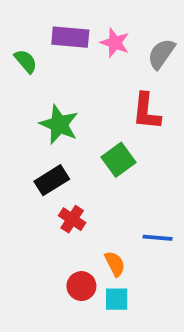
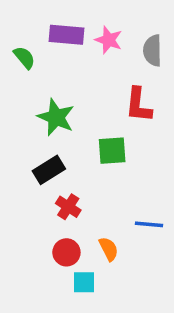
gray semicircle: (161, 54) -> (153, 50), turned -36
green square: (119, 160) -> (112, 151), turned 32
red circle: (81, 286) -> (66, 252), moved
cyan square: (117, 299) -> (84, 282), moved

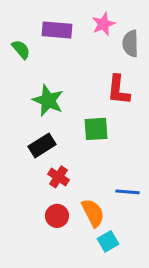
pink star: (109, 40) -> (103, 24), moved, turned 30
orange semicircle: (109, 249) -> (93, 213), size x1.4
cyan square: (84, 282) -> (108, 241), moved, turned -30

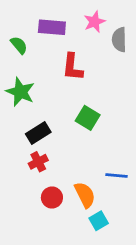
red L-shape: (118, 90) -> (73, 67), moved
green star: (48, 100) -> (20, 92), moved
green square: (96, 129) -> (88, 118), turned 35
red cross: (58, 177) -> (38, 162), moved, turned 30

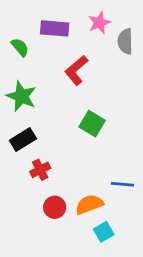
red L-shape: (73, 67) -> (76, 70), turned 44
black rectangle: (38, 133) -> (23, 139), moved
orange semicircle: (85, 195) -> (89, 204), turned -84

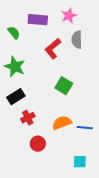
gray semicircle: (125, 41) -> (77, 40), moved
orange semicircle: (89, 204) -> (62, 123), moved
cyan square: (104, 232) -> (80, 162), moved, turned 32

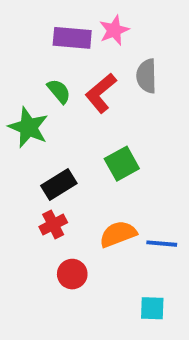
pink star: (69, 16) -> (114, 30), moved
green semicircle: (14, 33) -> (59, 91), moved
green square: (64, 86) -> (122, 164), turned 30
black rectangle: (16, 97) -> (59, 185), moved

